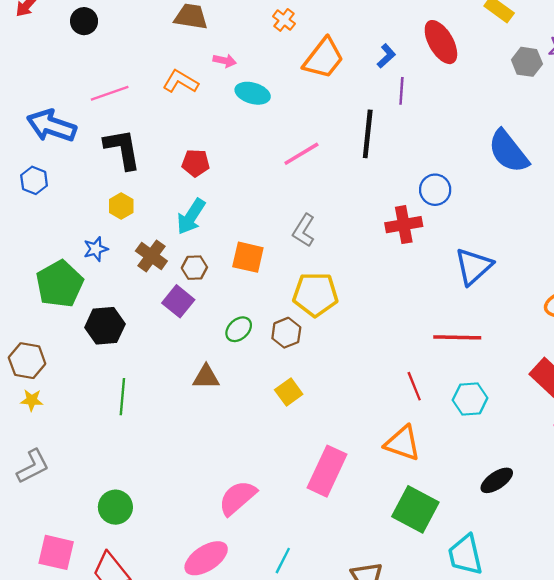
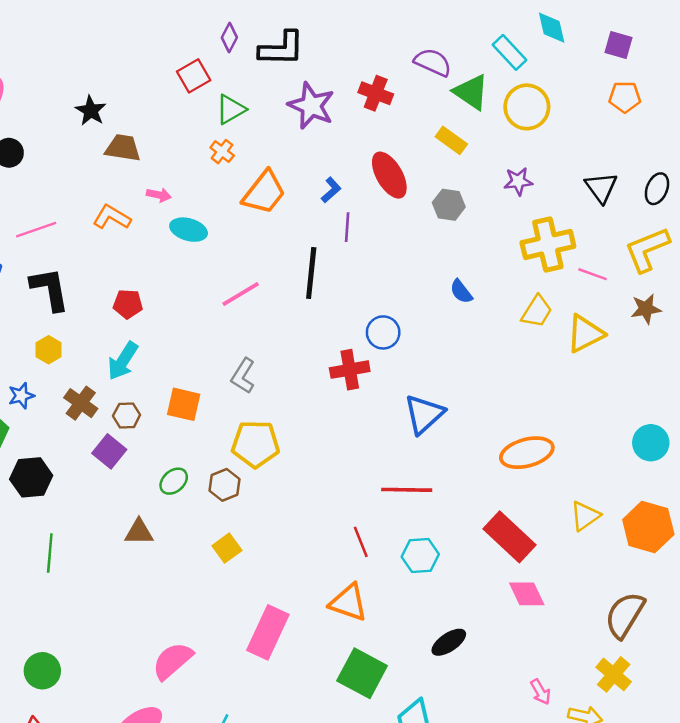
gray hexagon: (527, 62) -> (449, 205), moved
blue semicircle: (508, 151) -> (461, 292), size x0.5

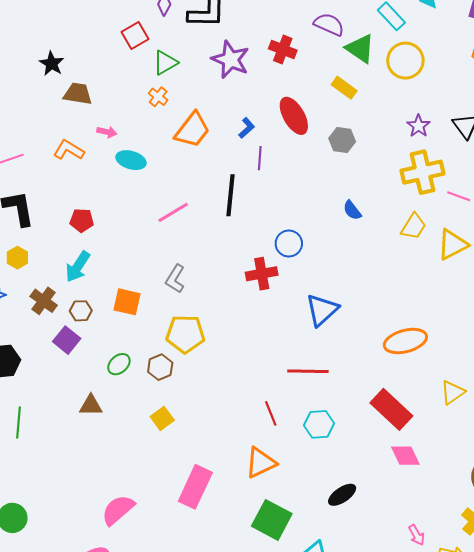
purple star: (518, 181) -> (418, 126), moved, turned -30
orange triangle: (348, 603) -> (261, 463), turned -44

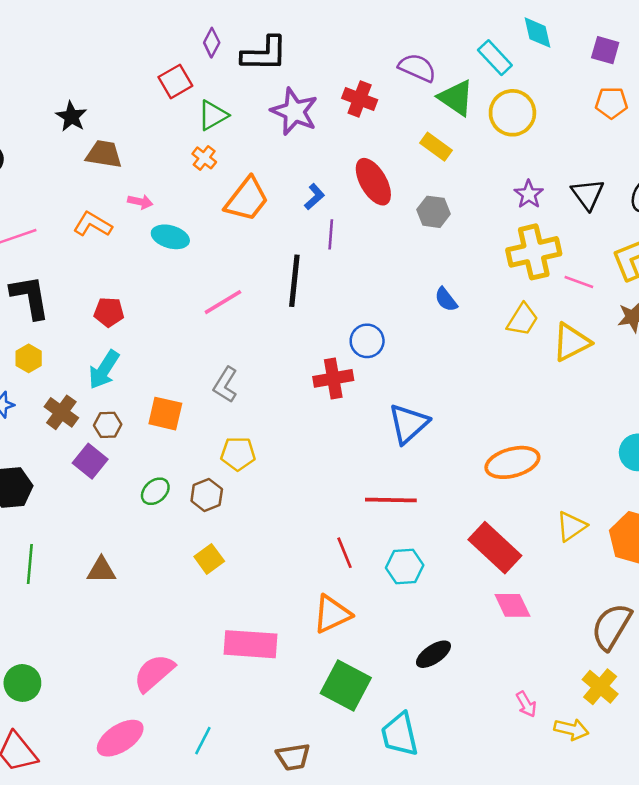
yellow pentagon: (185, 334) -> (238, 454), size x0.7
brown triangle: (91, 405) -> (101, 570), moved
pink rectangle: (195, 487) -> (251, 644), turned 69

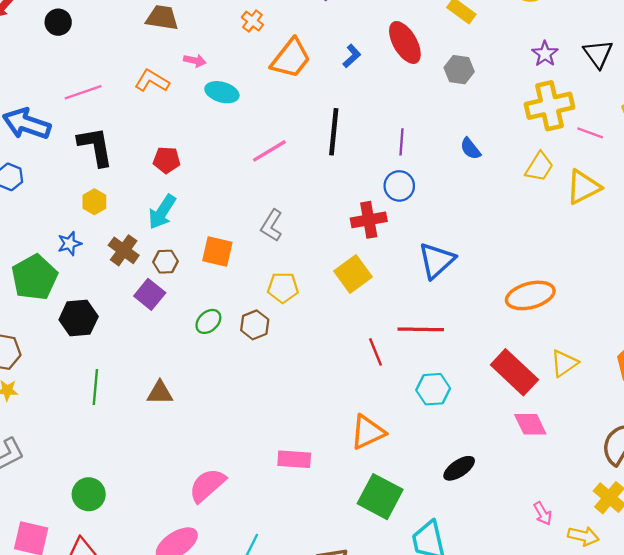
purple line: (331, 234) -> (402, 142), moved
yellow triangle: (571, 526) -> (564, 363), moved
red line: (345, 553) -> (376, 352), moved
yellow square: (209, 559) -> (353, 274), moved, size x1.4
pink rectangle: (251, 644) -> (294, 459), size x0.7

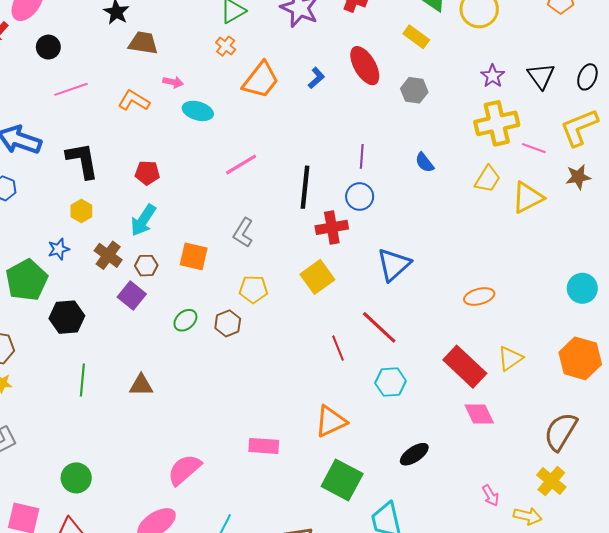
pink line: (83, 92) -> (71, 89), moved
black line: (334, 132) -> (305, 187), moved
orange ellipse: (530, 295) -> (479, 297), size x0.7
red line: (421, 329) -> (379, 327), turned 42

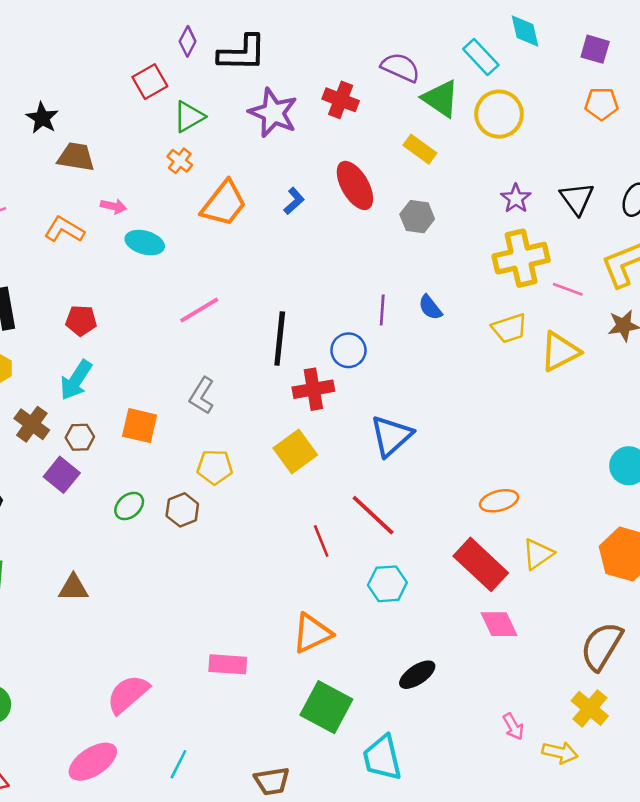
purple line: (362, 156) -> (382, 310), moved
yellow trapezoid: (487, 179) -> (509, 328), turned 40
orange ellipse: (479, 297) -> (499, 501), moved

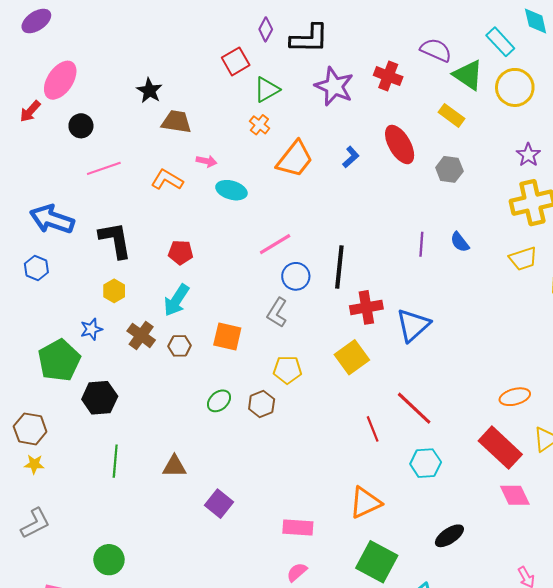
blue circle: (348, 350) -> (296, 276), moved
blue triangle: (391, 436) -> (413, 325), moved
purple square: (62, 475) -> (219, 504), moved
pink semicircle: (128, 694) -> (297, 572), moved, size x0.6

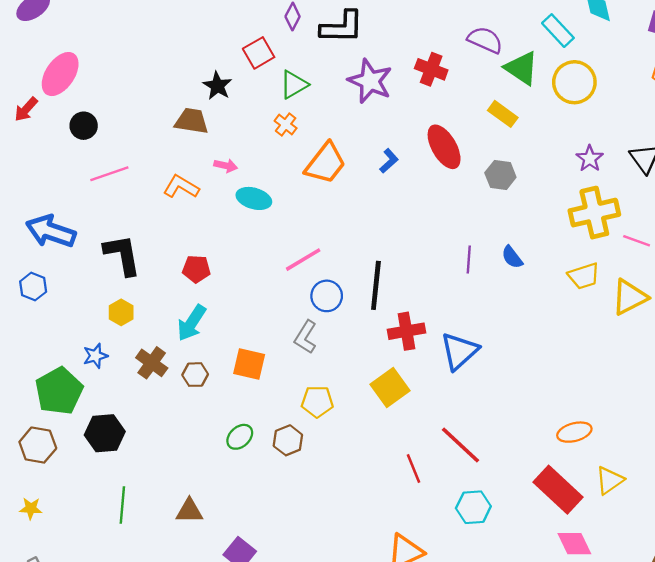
black star: (149, 91) -> (217, 86), moved
brown hexagon: (30, 429) -> (38, 445), moved

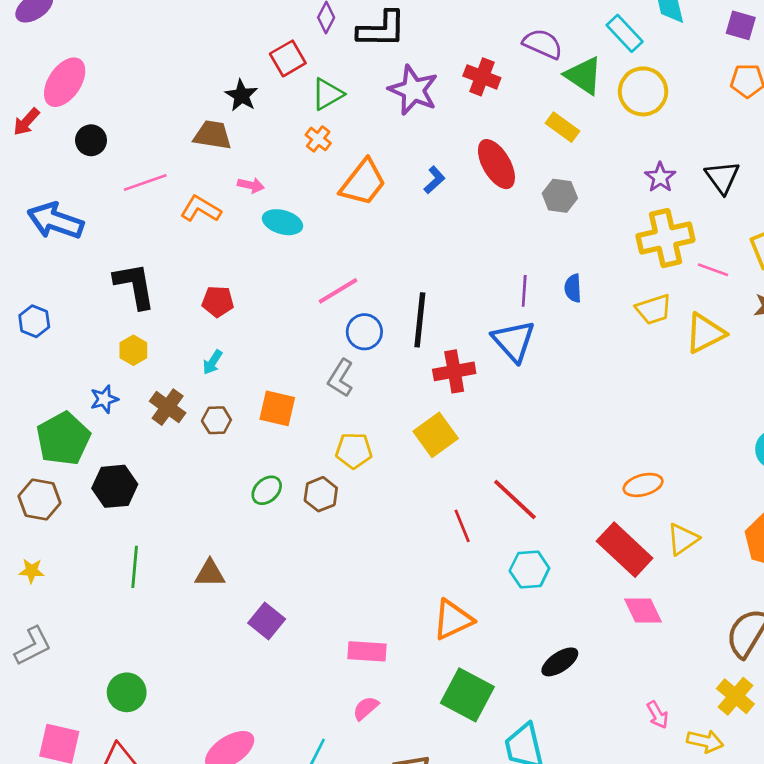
pink line: (109, 174) -> (145, 183), moved
blue arrow: (51, 231) -> (55, 221), moved
blue semicircle: (512, 257) -> (573, 288), turned 35
cyan arrow: (192, 323) -> (213, 362), size x0.6
blue triangle: (459, 351) -> (514, 341), moved, turned -30

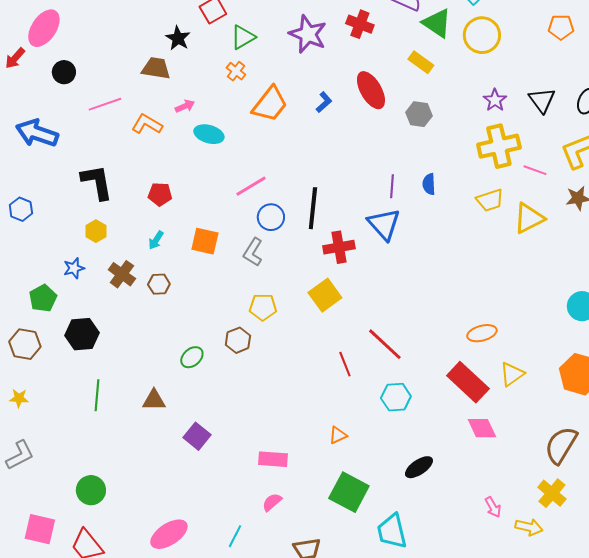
pink arrow: (251, 185) -> (185, 106), turned -36
orange square: (277, 408) -> (205, 241), moved
green pentagon: (63, 439) -> (43, 298), size x0.7
green ellipse: (267, 490) -> (192, 357), moved
orange triangle: (453, 620) -> (338, 435), size x0.6

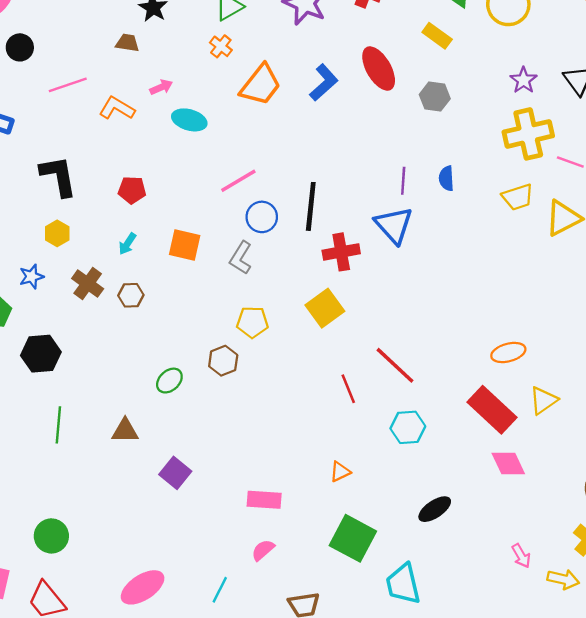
brown trapezoid: (156, 68) -> (127, 43), size x0.7
blue L-shape: (324, 102) -> (324, 83), size x1.5

